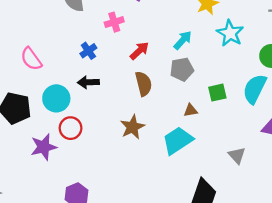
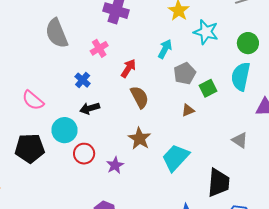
gray pentagon: (182, 69) -> (185, 73), moved
cyan trapezoid: (178, 140) -> (176, 158), moved
purple star: (44, 147) -> (115, 165), moved, size x0.7

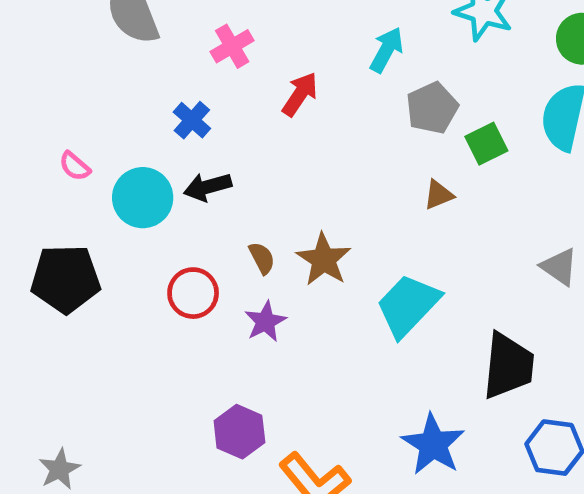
brown semicircle: (140, 97) -> (262, 258), moved, size x0.6
pink semicircle: (33, 100) -> (75, 166), size x0.6
cyan circle: (64, 130) -> (143, 198), moved

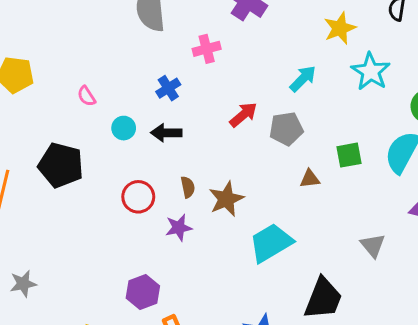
red arrow: (300, 94) -> (243, 115), moved
gray pentagon: (432, 108) -> (286, 129), moved
cyan circle: (143, 198) -> (124, 128), size x0.6

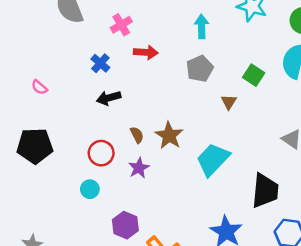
cyan arrow: (303, 79) -> (202, 26), turned -30
red arrow: (243, 115) -> (146, 52), moved, turned 60
cyan circle: (124, 128) -> (90, 189), moved
green square: (349, 155) -> (254, 75), turned -30
brown triangle: (310, 179) -> (229, 102), turned -35

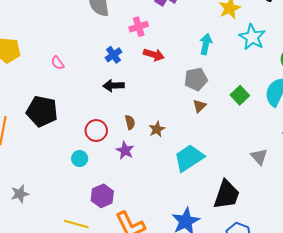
brown triangle: (229, 102) -> (200, 106), moved
brown star: (169, 136) -> (157, 129), size x0.7
purple star: (139, 168) -> (125, 150), turned -30

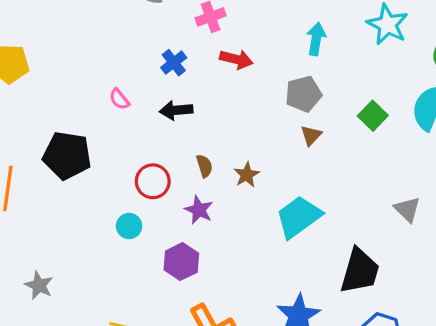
pink semicircle: (58, 63) -> (119, 99), moved
gray star: (20, 194) -> (39, 285), turned -30
purple hexagon: (102, 196) -> (181, 262), moved

